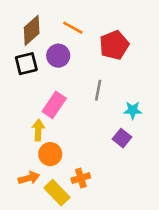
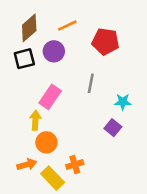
orange line: (73, 28) -> (67, 26), turned -54
red pentagon: (114, 45) -> (105, 41), turned 30

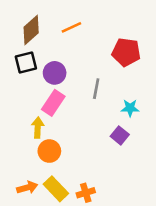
red pentagon: (105, 41) -> (126, 52), moved
purple circle: (54, 51) -> (55, 73), moved
orange arrow: (27, 165) -> (27, 187), moved
orange cross: (75, 165) -> (86, 193), moved

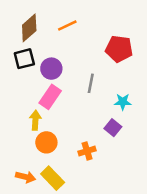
orange arrow: (27, 187) -> (26, 177), turned 30
orange cross: (86, 193) -> (87, 151), moved

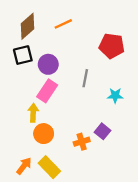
purple square: (113, 128) -> (102, 131), moved
orange arrow: (26, 177) -> (24, 166), turned -66

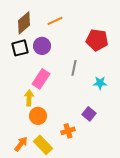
purple circle: (48, 64) -> (42, 46), moved
orange cross: (82, 142) -> (68, 131), moved

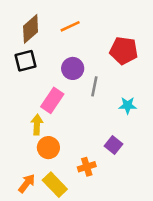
purple circle: (42, 46) -> (73, 68), moved

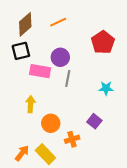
red pentagon: (124, 51) -> (103, 42), turned 30
gray line: (94, 86) -> (68, 79), moved
pink rectangle: (52, 100) -> (40, 71), moved, turned 66
orange circle: (48, 148) -> (51, 123), moved

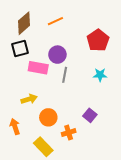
cyan star: (106, 88) -> (100, 75), moved
yellow arrow: (30, 104) -> (29, 99), turned 70
orange arrow: (22, 153) -> (15, 126), moved, turned -56

